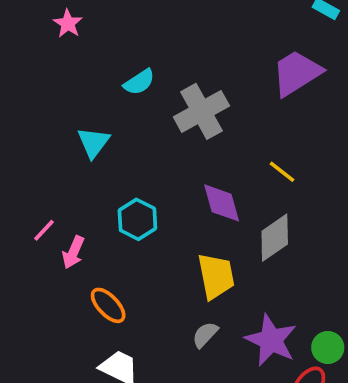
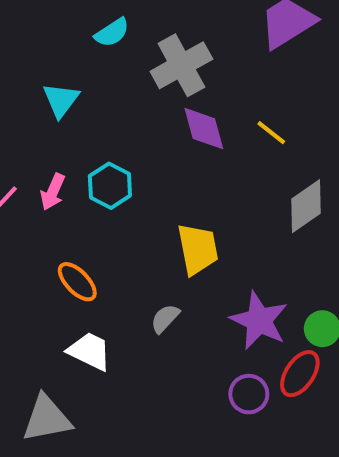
purple diamond: (222, 203) -> (204, 129), moved
gray diamond: (275, 238) -> (306, 206), moved
pink arrow: (73, 252) -> (53, 192), moved
gray semicircle: (205, 335) -> (165, 318), moved

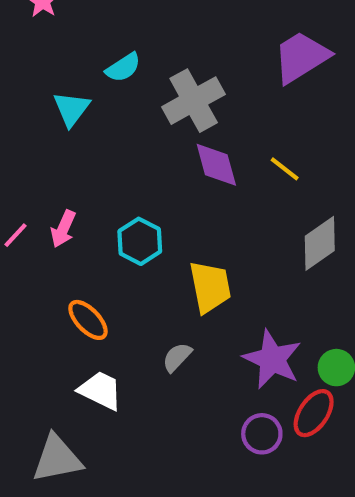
cyan triangle: (61, 100) -> (71, 109), moved
cyan hexagon: (110, 186) -> (140, 241), moved

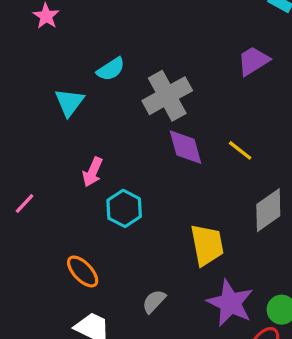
purple trapezoid: (301, 57) -> (253, 61), size x0.7
pink arrow: (63, 229) -> (93, 172), moved
yellow trapezoid: (210, 287) -> (207, 245), moved

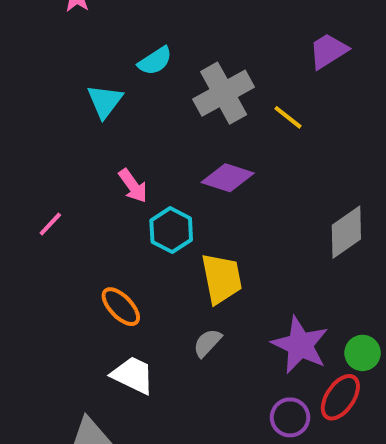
purple diamond: (185, 147) -> (228, 178), moved, turned -57
yellow line: (240, 150) -> (288, 117), moved
pink arrow: (93, 172) -> (133, 186), turned -60
yellow trapezoid: (207, 245) -> (222, 278), moved

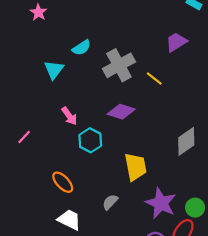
yellow trapezoid: (222, 278) -> (136, 167), moved

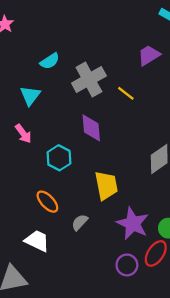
cyan triangle: (54, 70) -> (30, 96), moved
purple diamond: (121, 112) -> (91, 128), turned 68
pink arrow: (69, 116) -> (23, 134), moved
orange ellipse: (63, 182) -> (47, 202), moved

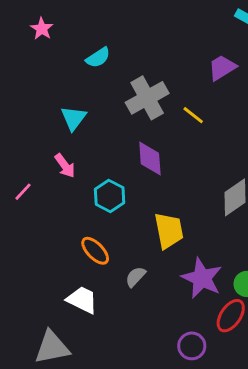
cyan semicircle: (50, 61) -> (98, 58), moved
purple circle: (127, 265) -> (192, 346), moved

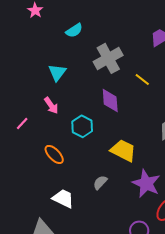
yellow line: (193, 115) -> (142, 79), moved
yellow trapezoid: (169, 231) -> (123, 150), turned -52
orange ellipse: (95, 251) -> (54, 154), moved

